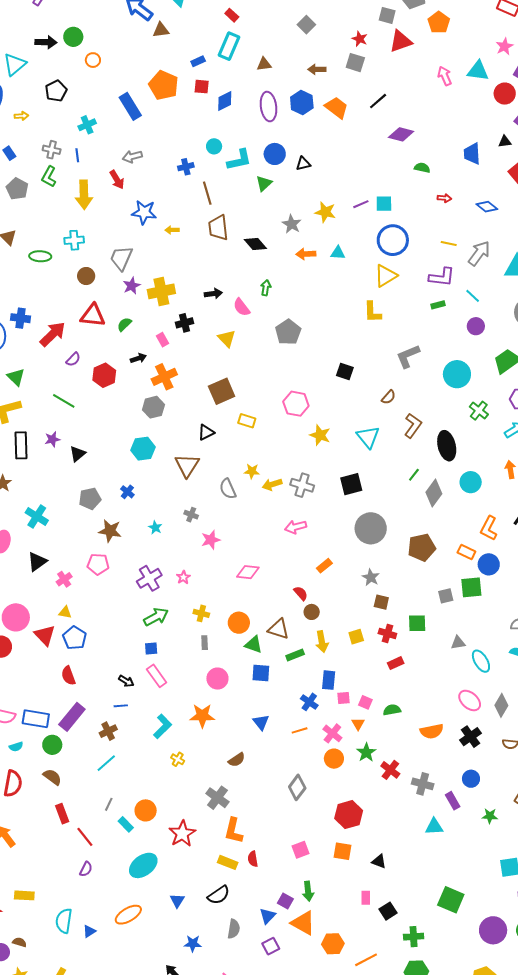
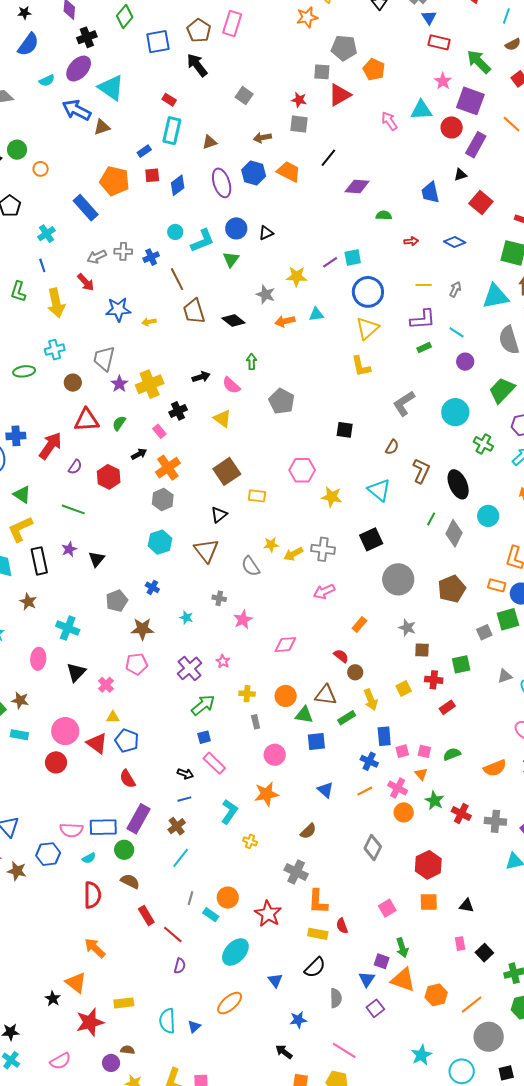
gray cross: (52, 150) -> (123, 251), moved
gray arrow: (479, 253) -> (455, 289), size x0.6

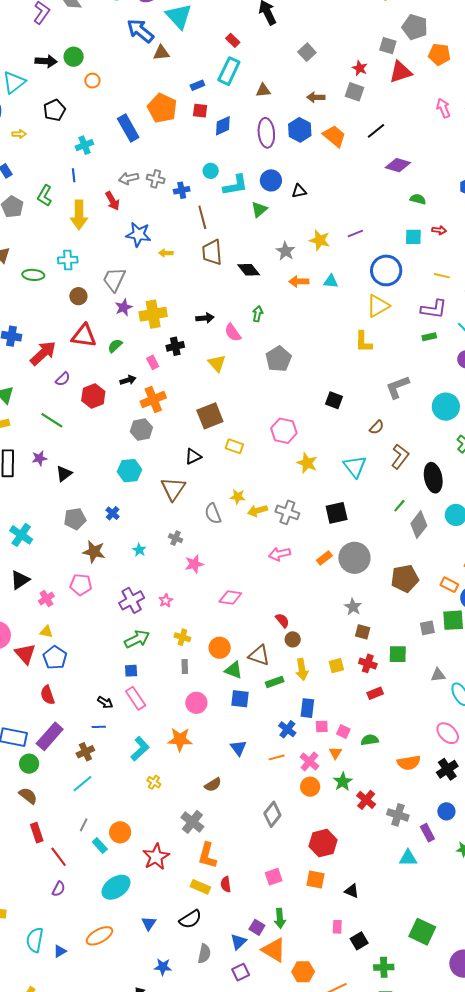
orange pentagon: (374, 70) -> (439, 54), turned -30
cyan square: (353, 258) -> (413, 237), moved
orange rectangle: (359, 624) -> (324, 558), moved

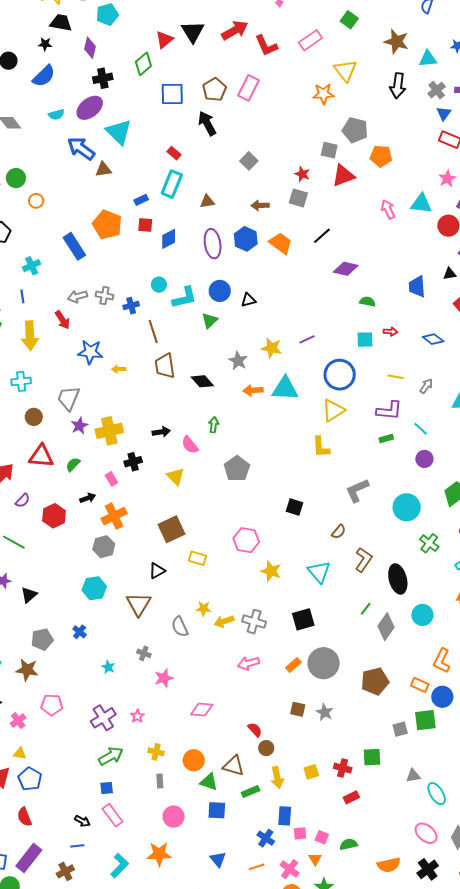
cyan triangle: (331, 281) -> (285, 389), size x1.8
brown star: (94, 552) -> (27, 670), moved
brown square: (363, 632) -> (298, 709), moved

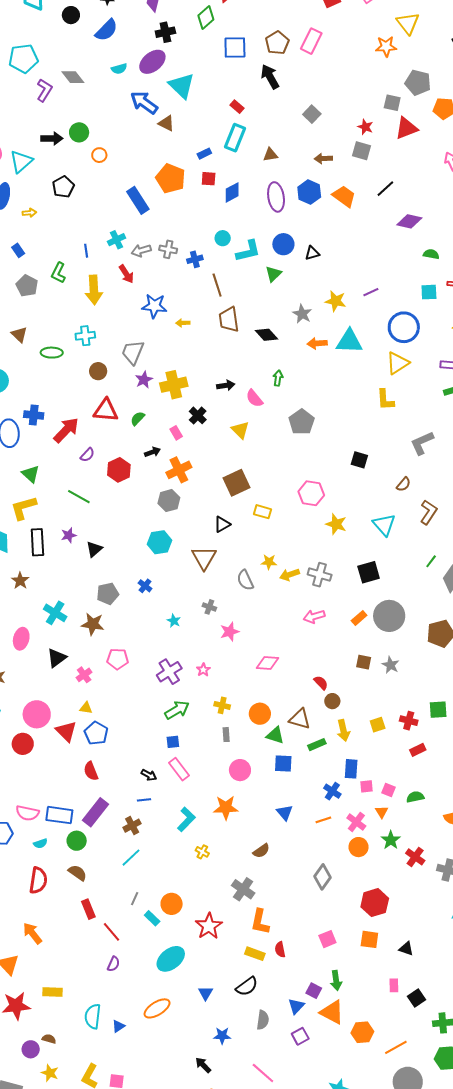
brown triangle: (103, 169) -> (166, 123), turned 36
cyan cross: (32, 266) -> (117, 240), moved
black cross: (133, 462) -> (198, 415), turned -30

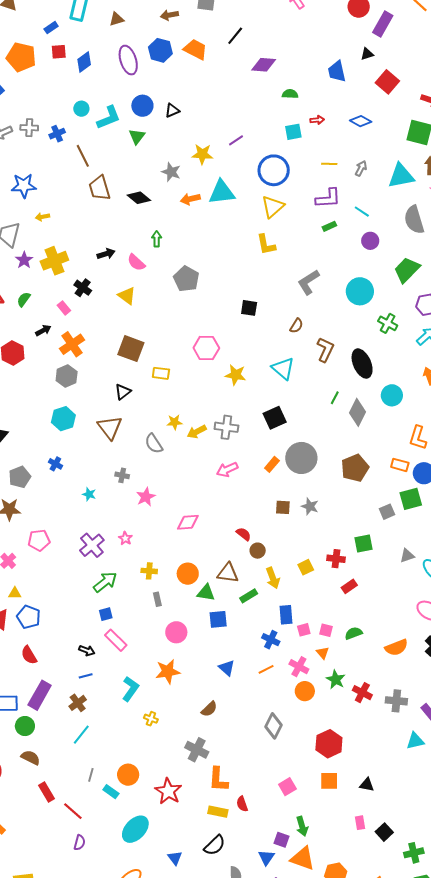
yellow arrow: (183, 323) -> (42, 217), moved
brown square: (237, 483) -> (131, 349), turned -36

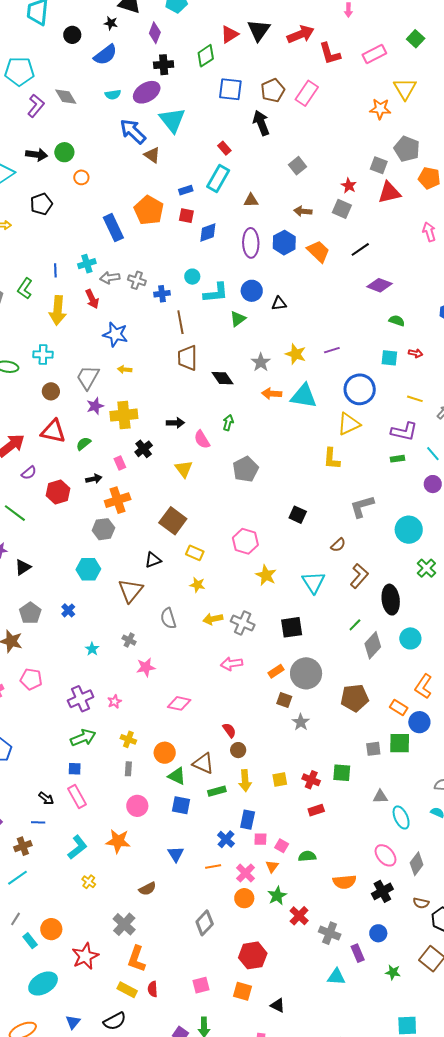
yellow star: (174, 422) -> (197, 585), moved
gray pentagon: (20, 477) -> (30, 613), turned -30
brown square: (283, 507) -> (284, 700), moved

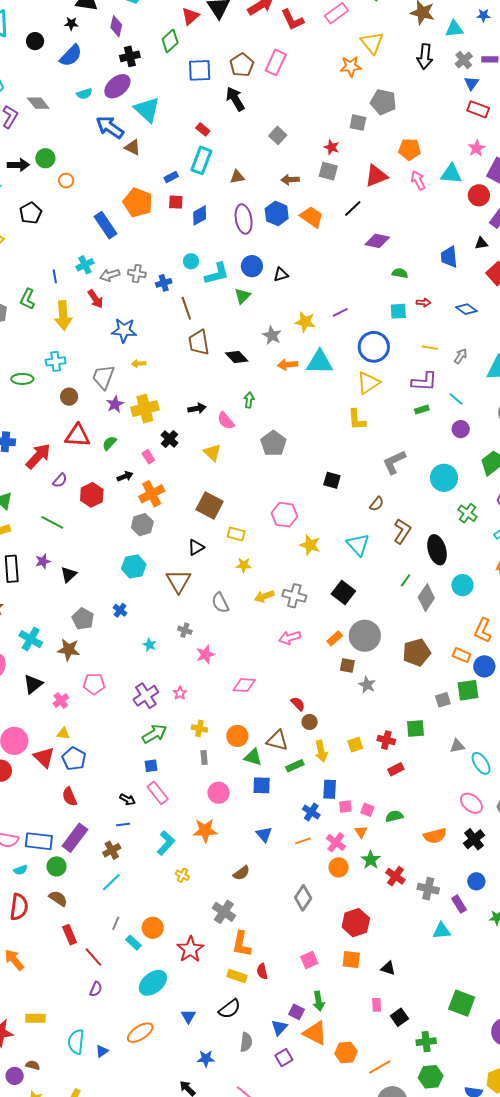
orange pentagon: (429, 178) -> (410, 149), moved
red triangle: (389, 193) -> (376, 176), moved
black square: (292, 627) -> (343, 592), turned -35

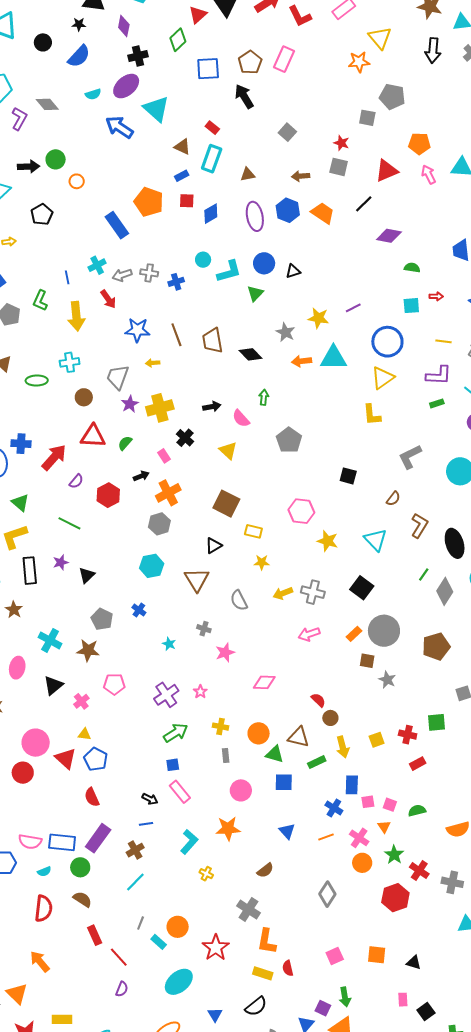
brown triangle: (133, 147) -> (182, 147), moved
brown line: (186, 308) -> (176, 335), moved
red hexagon: (356, 923) -> (395, 898), moved

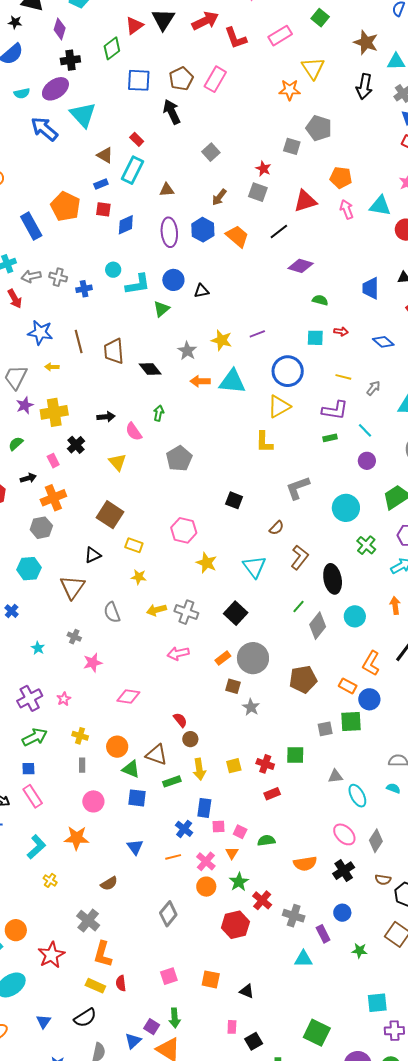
brown arrow: (301, 176) -> (219, 197), turned -54

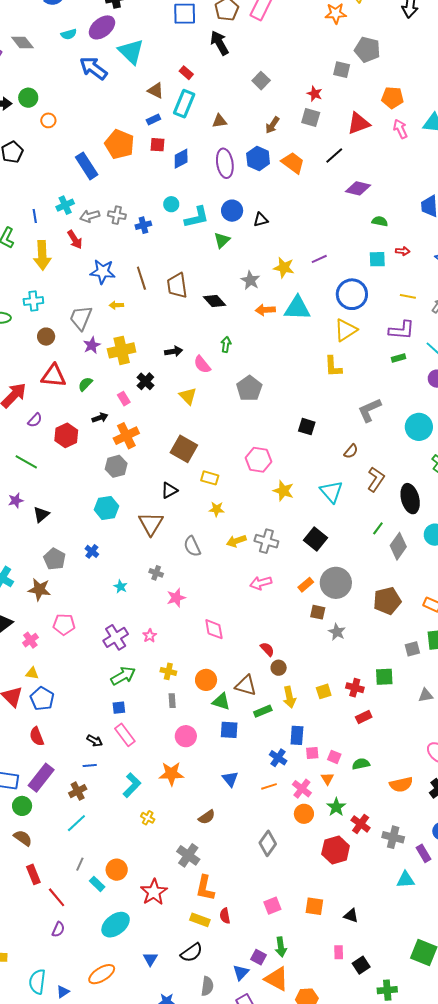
pink diamond: (128, 697) -> (214, 629), turned 75

